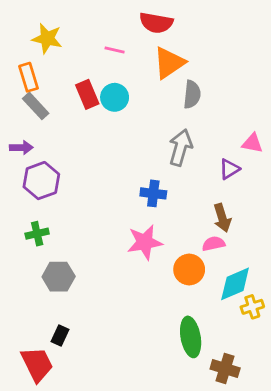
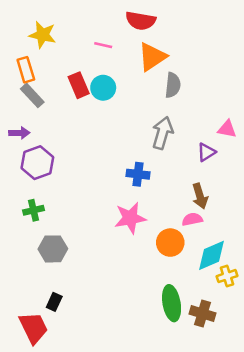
brown cross: (225, 369) -> (202, 313), moved

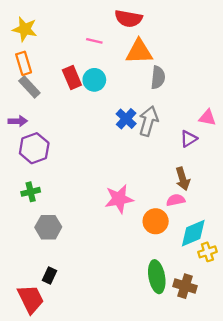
yellow star: (43, 35) -> (25, 29), moved
orange triangle: (152, 57) -> (139, 52), turned 32
blue cross: (138, 174) -> (126, 119), moved, turned 36

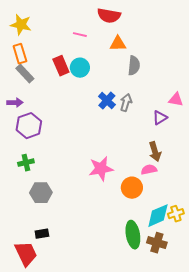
orange triangle: (139, 52) -> (118, 44), size x0.7
gray arrow: (149, 121) -> (126, 103), size x0.7
cyan diamond: (193, 233) -> (158, 216), moved
black rectangle: (50, 275) -> (42, 234), turned 56

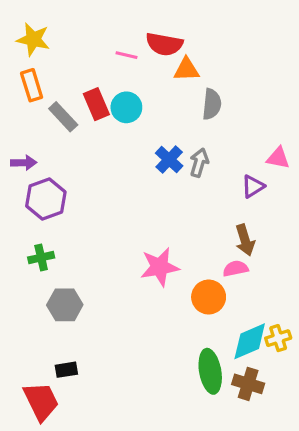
red semicircle: (109, 16) -> (164, 44), moved
gray rectangle: (25, 74) -> (63, 117), moved

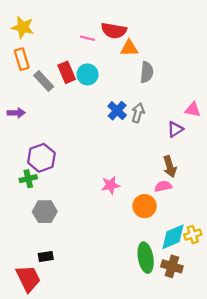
purple hexagon: (46, 199) -> (41, 158), moved
pink star: (160, 267) -> (111, 185), size x0.7

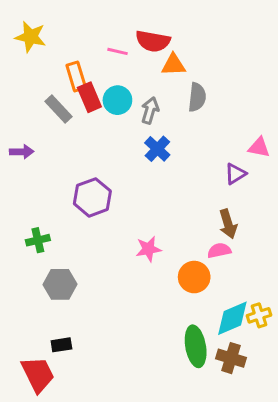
orange rectangle: (22, 59) -> (76, 77), moved
gray arrow: (138, 113) -> (150, 110), moved
purple hexagon: (41, 158) -> (92, 197), moved

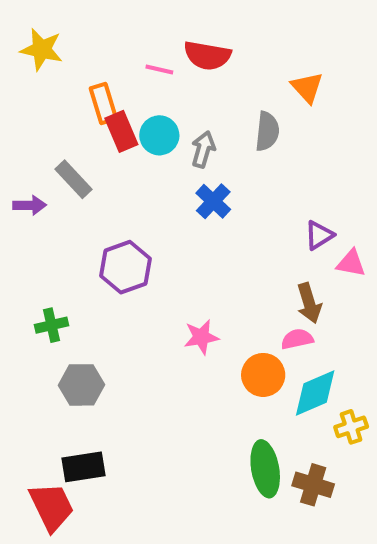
orange triangle: (173, 65) -> (307, 87), moved, turned 50
gray rectangle: (59, 109) -> (73, 179), moved
pink triangle: (259, 147) -> (351, 263), moved
cyan diamond: (232, 318) -> (315, 393), moved
black rectangle: (61, 345) -> (83, 467), size x1.5

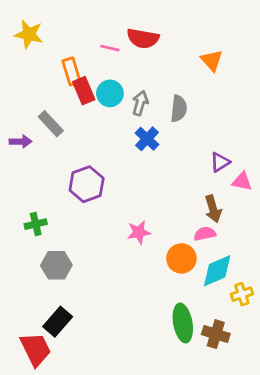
gray semicircle: (267, 131) -> (179, 109), moved
black rectangle: (83, 467) -> (58, 322), turned -40

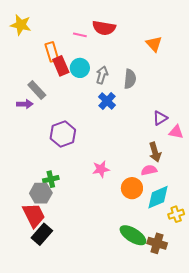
purple arrow: (21, 142) -> (25, 104), moved
green cross: (36, 224) -> (51, 179), moved
green ellipse: (183, 323) -> (133, 235), turned -48
red trapezoid: (36, 349) -> (34, 215), moved

